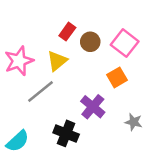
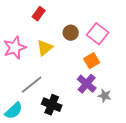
red rectangle: (67, 32) -> (39, 14), moved
gray line: (41, 91) -> (32, 85), moved
purple cross: (93, 107) -> (87, 84), moved

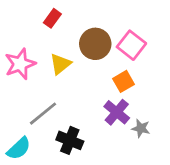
brown circle: (71, 33) -> (95, 44), size x1.5

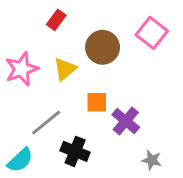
pink square: (131, 45) -> (152, 33), moved
orange square: (123, 81) -> (97, 102), moved, turned 30
gray star: (141, 128) -> (152, 160), moved

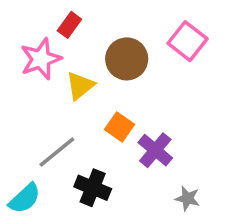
pink star: (22, 69) -> (41, 59), moved
orange square: (97, 102) -> (120, 127), turned 35

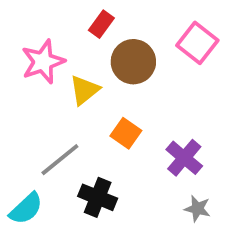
red rectangle: (69, 25) -> (101, 24), moved
purple cross: (155, 150) -> (184, 158), moved

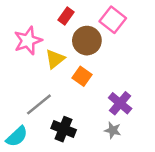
pink square: (197, 43) -> (113, 20), moved
orange square: (126, 133) -> (82, 76), moved
gray star: (197, 209) -> (113, 130), moved

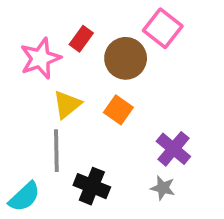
red rectangle: (66, 16) -> (81, 39), moved
yellow triangle: (55, 59) -> (67, 104), moved
gray line: (39, 104) -> (56, 151), turned -52

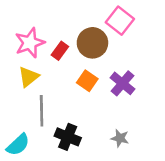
red rectangle: (81, 39) -> (60, 51), moved
yellow triangle: (67, 104) -> (28, 77), moved
purple cross: (173, 149) -> (123, 83), moved

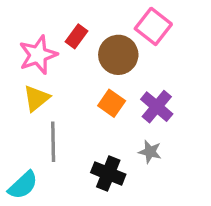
red rectangle: (60, 51) -> (76, 36), moved
black cross: (68, 137) -> (108, 173), moved
gray star: (120, 138) -> (150, 152), moved

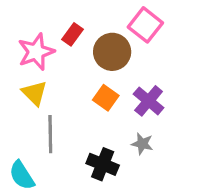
yellow triangle: (36, 98) -> (34, 93), turned -36
cyan semicircle: (23, 185) -> (22, 175), turned 100

